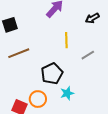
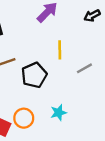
black arrow: (92, 18) -> (92, 16), moved
black pentagon: (52, 74) -> (34, 75), moved

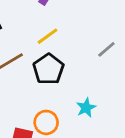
yellow line: (60, 50) -> (47, 36), moved, turned 66

